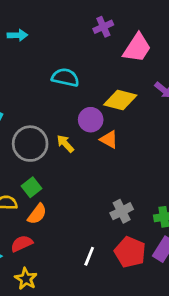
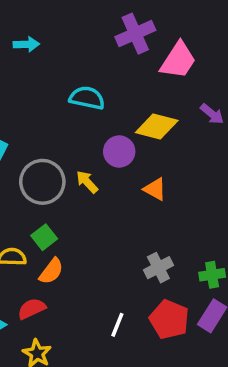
purple cross: (103, 27) -> (135, 34), size x1.5
orange triangle: (109, 139) -> (155, 189), moved

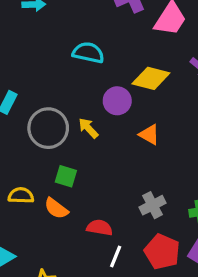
green square: (44, 237) -> (66, 176), moved, turned -35
orange semicircle: (51, 271) -> (56, 208), turned 90
red semicircle: (32, 309) -> (100, 228), moved, turned 35

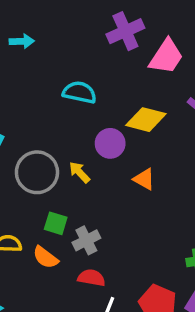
gray cross: (153, 205) -> (86, 240), moved

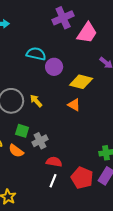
yellow diamond: (146, 120) -> (81, 82), moved
purple circle: (110, 143) -> (54, 67), moved
red semicircle: (91, 278) -> (54, 162), moved

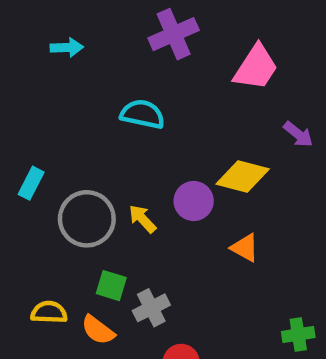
purple cross: (63, 18) -> (174, 34), moved
purple circle: (54, 67) -> (194, 201), moved
orange triangle: (74, 105) -> (245, 248), moved

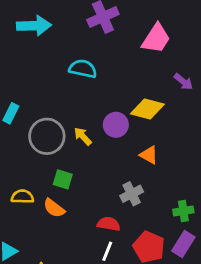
cyan arrow: (67, 47) -> (34, 26), size x1.6
gray cross: (151, 308) -> (132, 194), moved

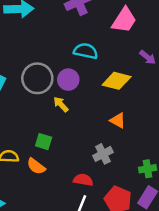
cyan semicircle: (83, 69) -> (86, 51), moved
purple circle: (116, 125) -> (68, 80), moved
gray circle: (47, 136) -> (37, 78), moved

